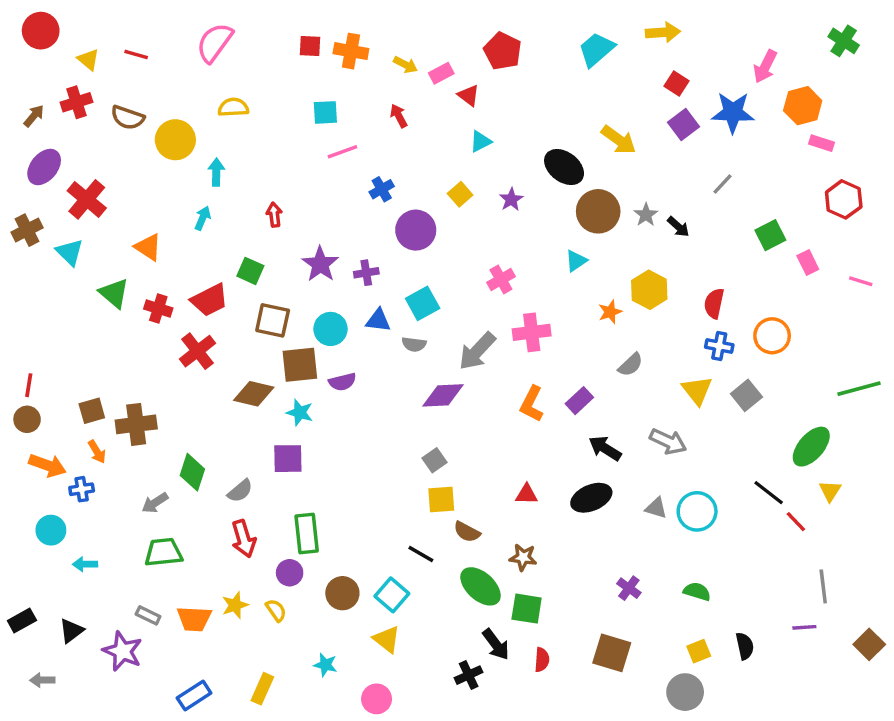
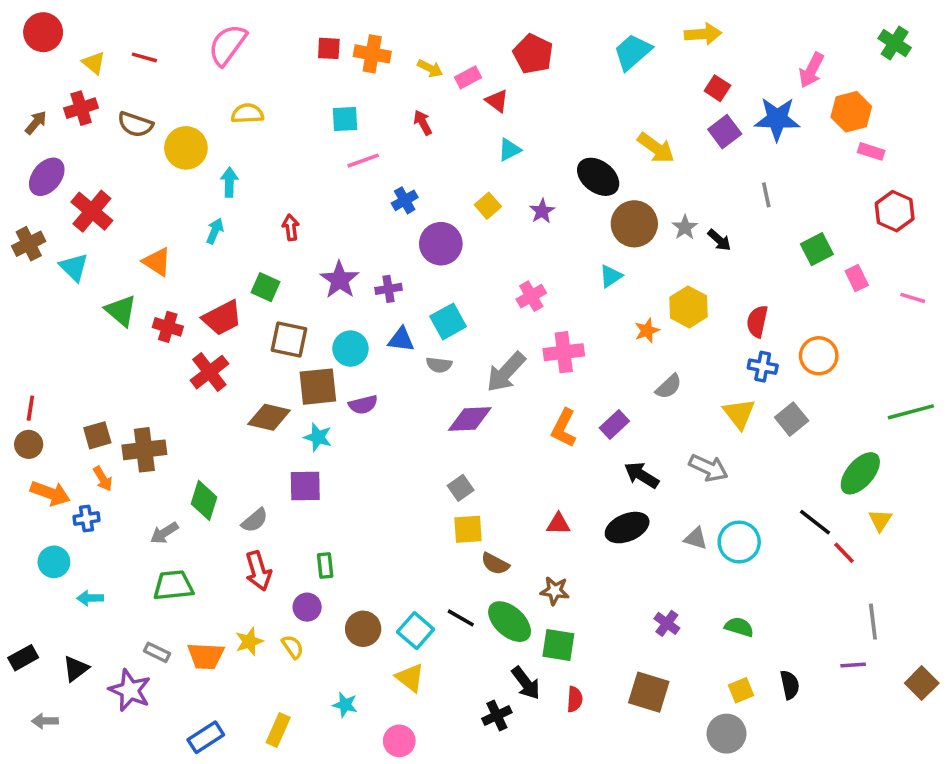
gray line: (723, 184) -> (766, 195), turned -55
green rectangle: (307, 534) -> (325, 566), size x0.6
black line: (421, 554) -> (461, 618), moved

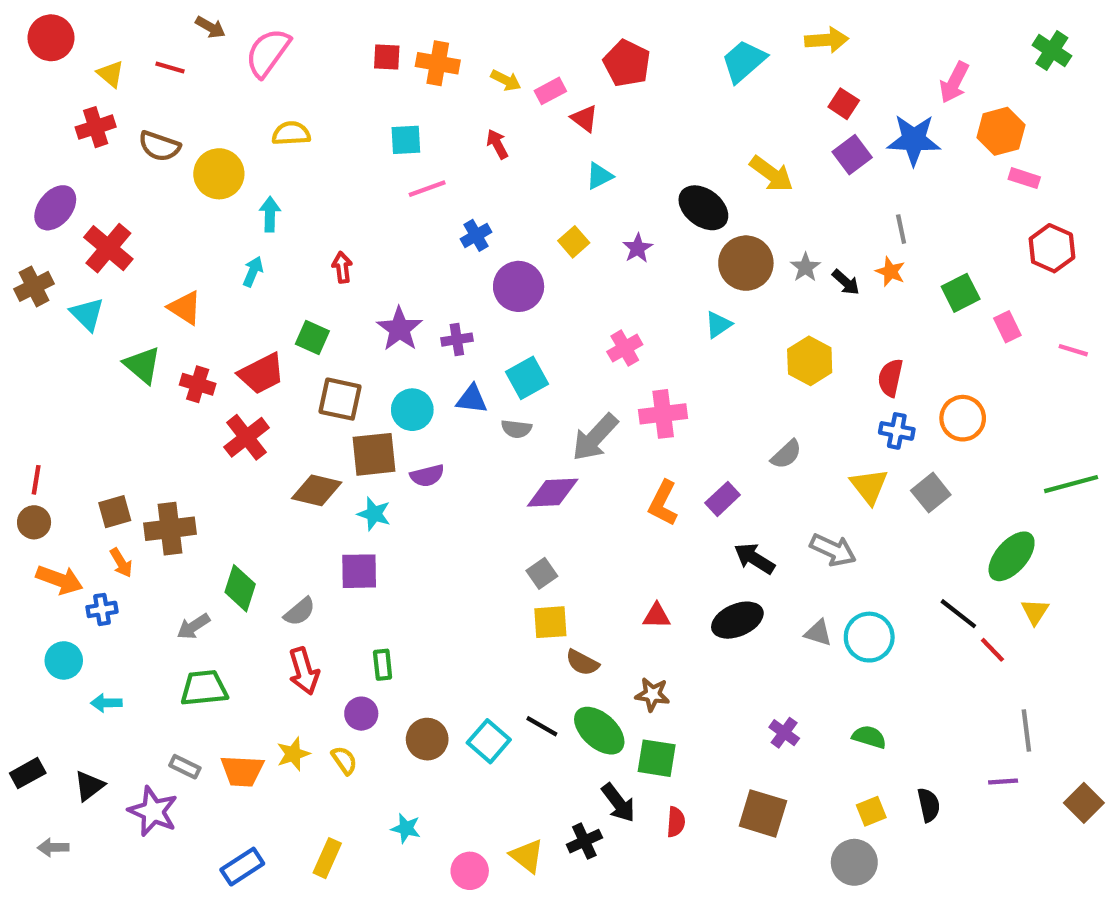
brown arrow: (36, 123) -> (210, 27), moved, turned 80
orange star: (647, 330) -> (890, 272), moved, turned -30
yellow triangle: (410, 678) -> (527, 856), moved

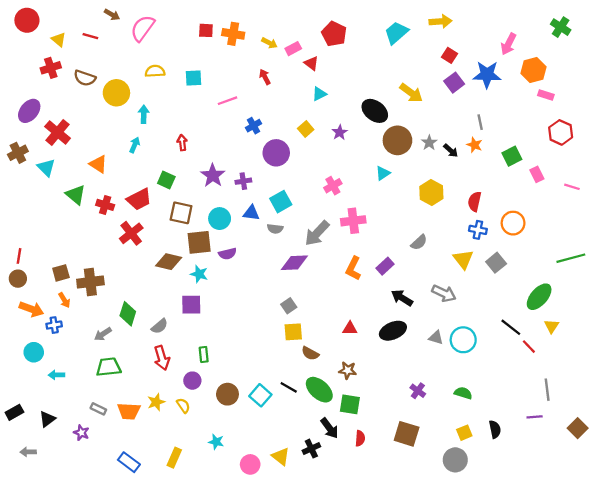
cyan square: (406, 140) -> (194, 78), moved
purple star: (153, 811) -> (81, 433), size x0.6
blue rectangle: (242, 867) -> (129, 462), turned 70

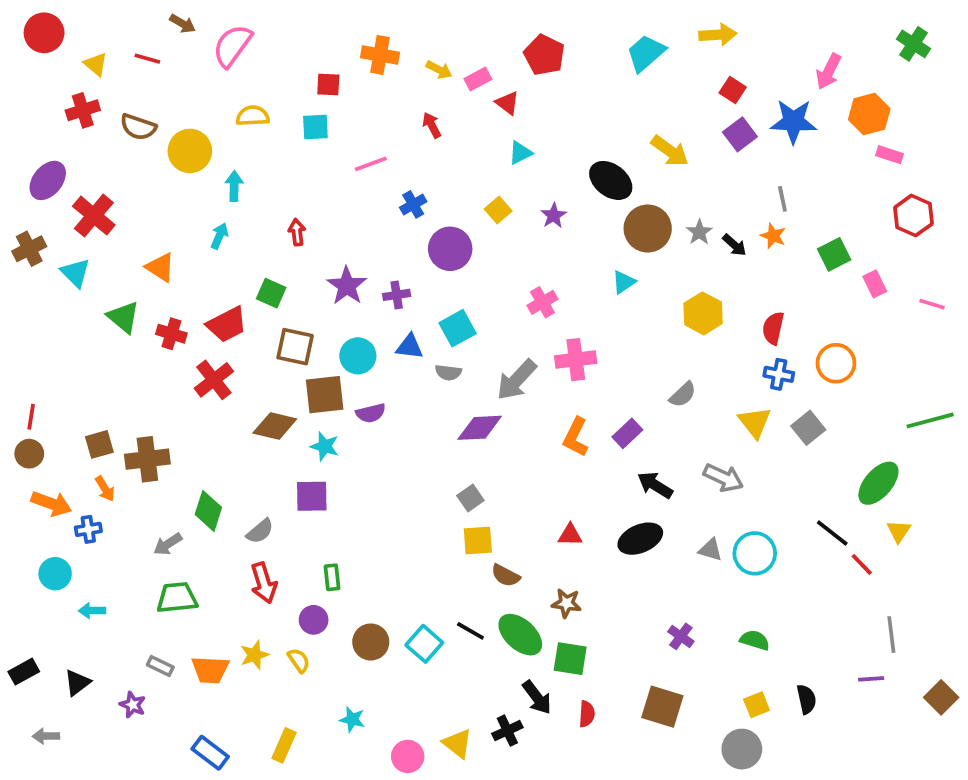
red square: (206, 30) -> (328, 84), moved

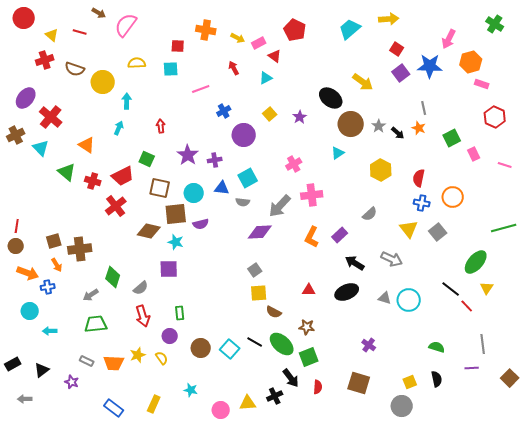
cyan triangle: (520, 153) -> (266, 78), moved
green semicircle: (755, 640) -> (437, 347), moved
green square: (570, 659) -> (309, 357), turned -30
yellow triangle: (458, 744) -> (248, 403), turned -42

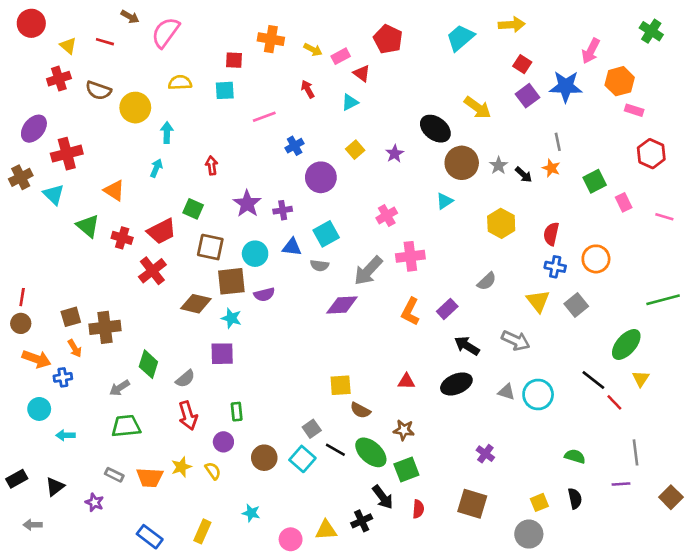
red cross: (51, 117) -> (67, 154), turned 35
gray square: (255, 270) -> (312, 429), moved

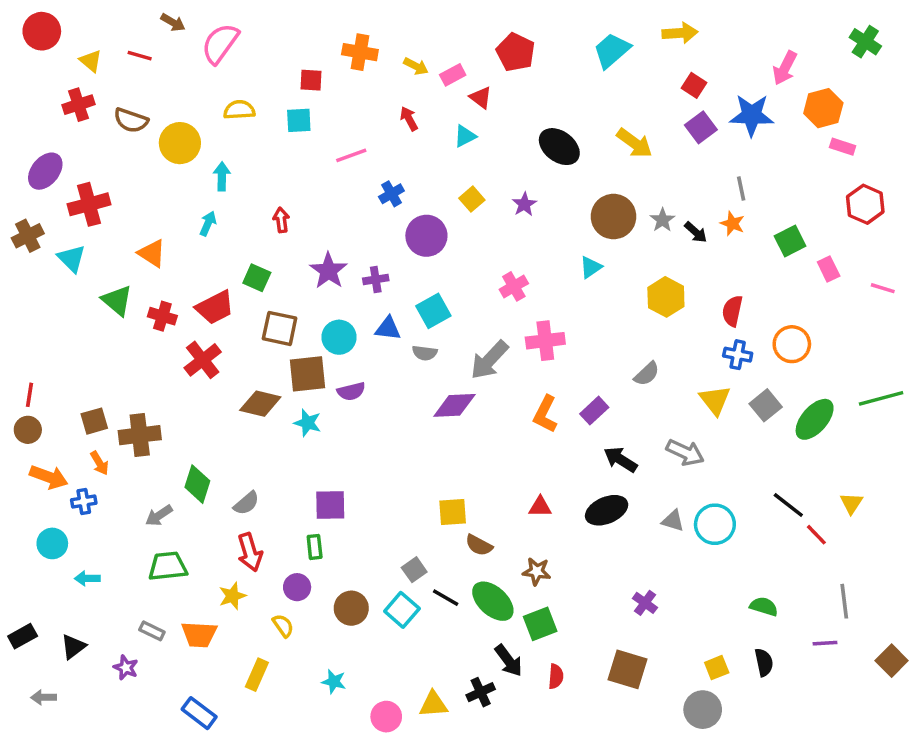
black ellipse: (435, 129) -> (559, 147), moved
green ellipse: (626, 344) -> (815, 419), moved
purple square: (222, 354) -> (330, 505), moved
yellow star: (181, 467) -> (232, 596), moved
yellow rectangle: (202, 531) -> (257, 675), moved

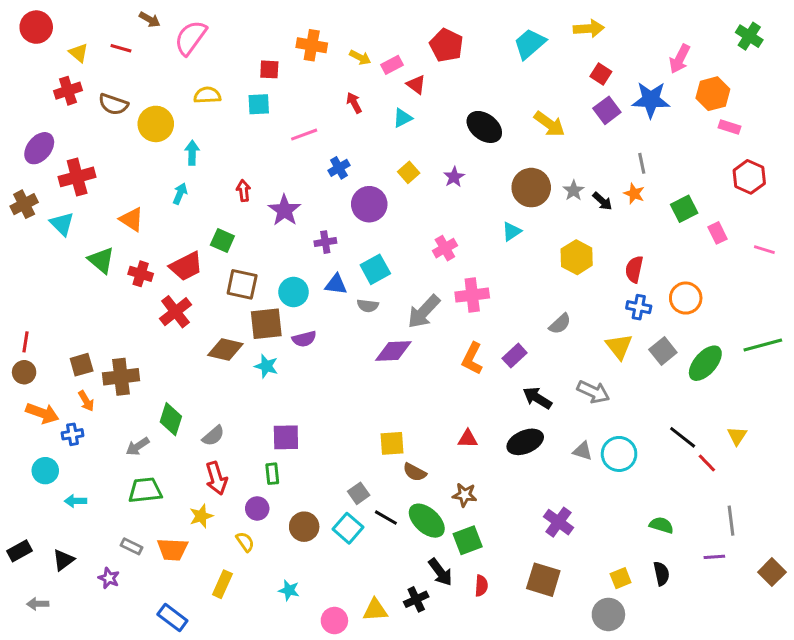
purple star: (329, 271) -> (284, 210), moved
purple cross: (645, 603) -> (558, 522), size x1.4

